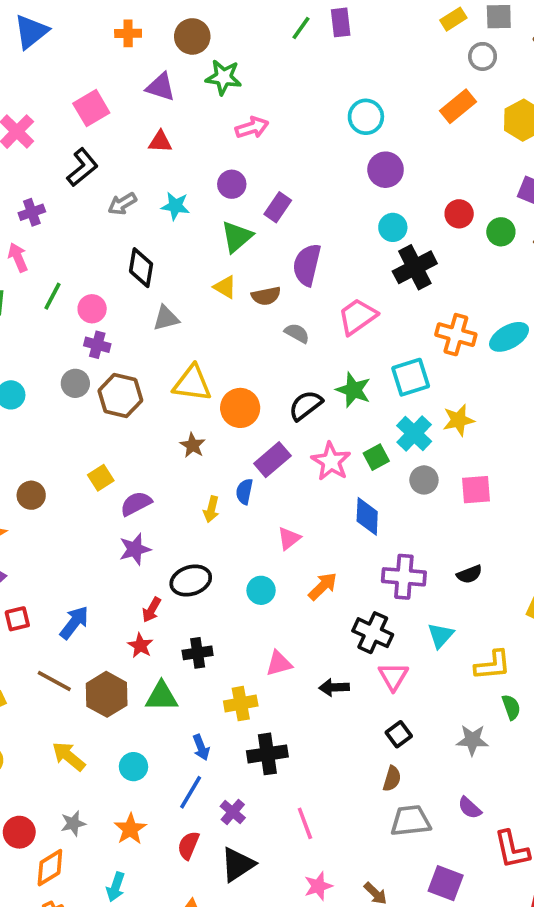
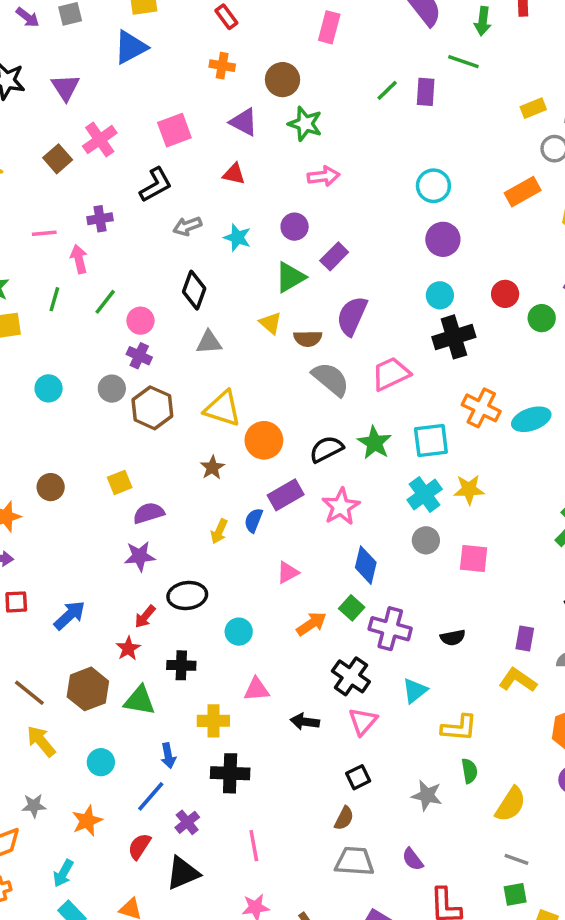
gray semicircle: (297, 333) -> (331, 379), size x1.6
green square: (376, 457) -> (352, 608), moved, turned -30
cyan circle: (261, 590) -> (239, 632), moved
brown line: (54, 681) -> (29, 693), moved

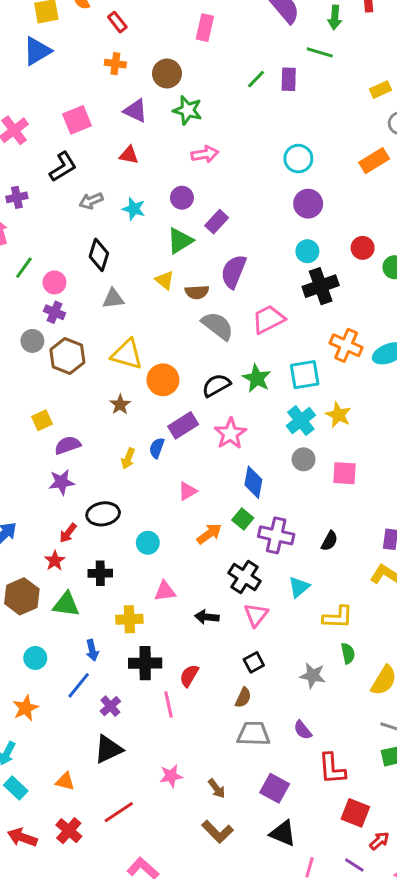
yellow star: (469, 490) -> (338, 415), turned 30
black semicircle: (453, 638) -> (329, 541), turned -48
red semicircle: (139, 846) -> (189, 676), moved
pink line: (254, 846) -> (168, 704), moved

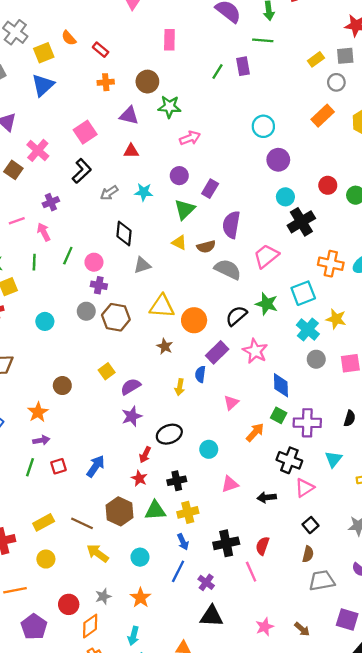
pink triangle: (256, 615) -> (305, 488), turned 30
yellow cross: (129, 619) -> (188, 512), moved
black triangle: (108, 749) -> (212, 616), turned 40

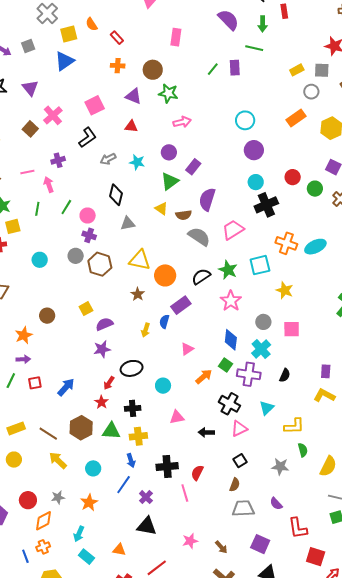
cyan cross: (308, 329) -> (261, 349), moved
pink star: (255, 351) -> (231, 301), moved

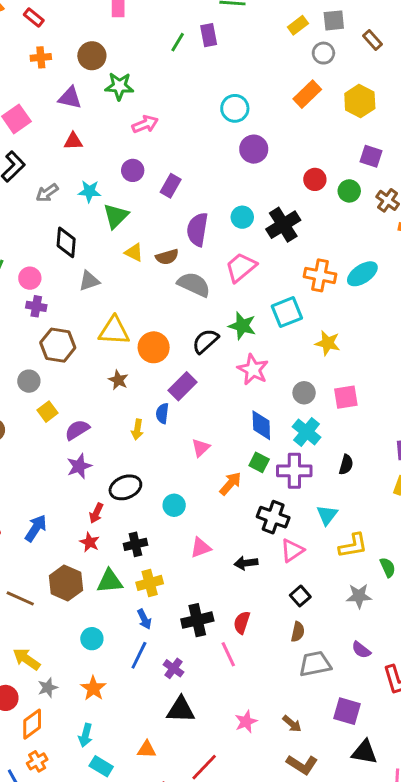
green triangle: (170, 181) -> (116, 216), moved
cyan circle: (256, 182) -> (242, 217), moved
gray circle: (76, 256) -> (29, 381), moved
yellow L-shape: (294, 426) -> (353, 546), moved
yellow arrow: (58, 460) -> (26, 659), moved

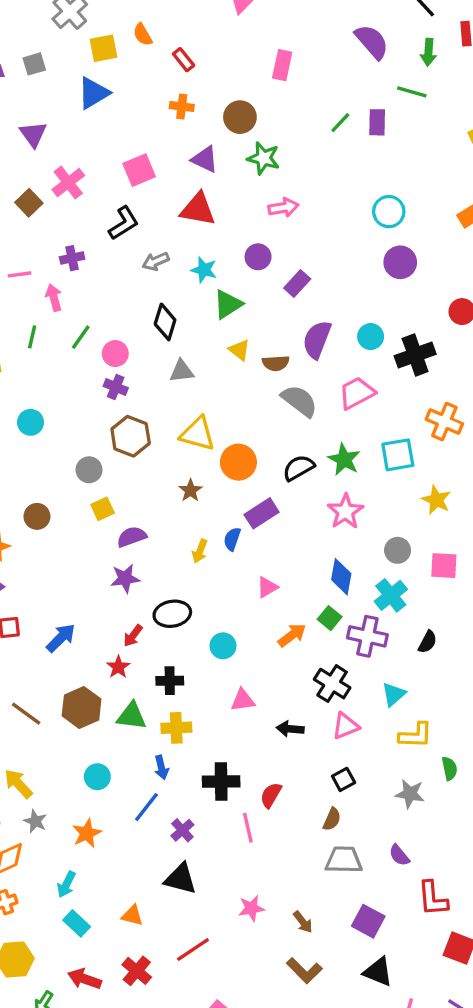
red triangle: (73, 141) -> (198, 209), size x1.6
gray star: (48, 688) -> (35, 821), turned 30

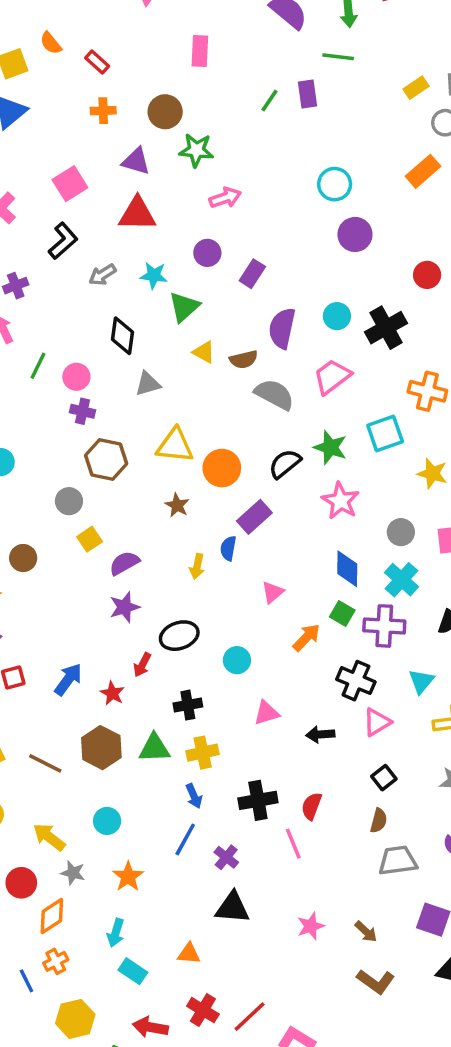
red star: (118, 667) -> (112, 693), moved
cyan circle: (97, 777) -> (107, 821), moved
red line: (193, 950) -> (250, 1017), moved

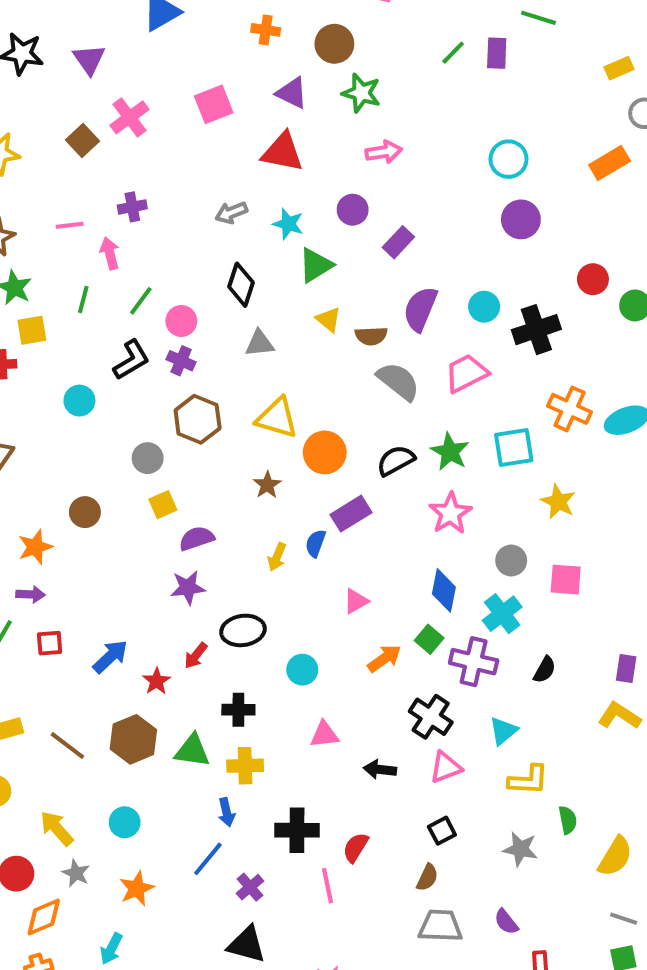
black L-shape: (63, 241) -> (131, 360), moved

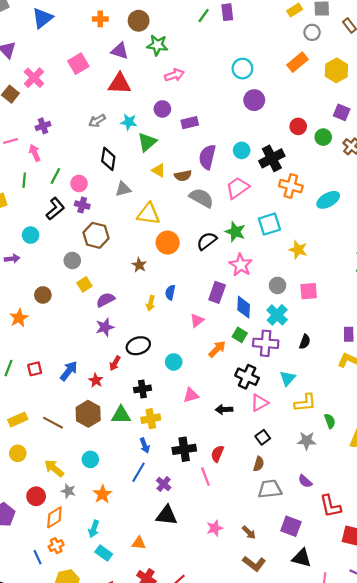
purple rectangle: (398, 242) -> (190, 123), turned 42
orange cross: (570, 409) -> (291, 186), moved
yellow triangle: (277, 418) -> (148, 214), moved
purple rectangle: (351, 514) -> (217, 292), moved, turned -30
purple arrow: (30, 594) -> (12, 259), moved

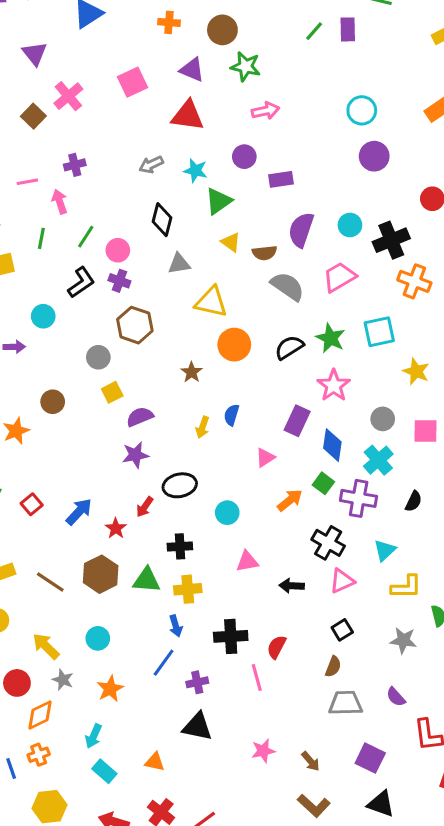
red square: (35, 369) -> (32, 504), turned -32
purple cross: (164, 484) -> (197, 682), turned 32

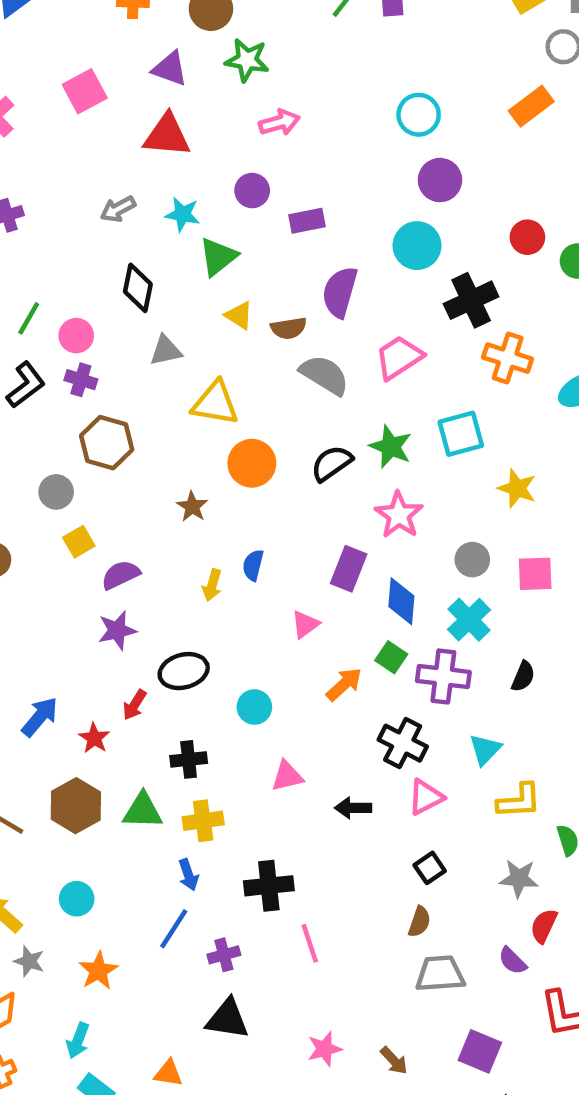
cyan circle: (350, 225) -> (417, 246), moved, size x1.4
red semicircle: (277, 647) -> (544, 926), moved

